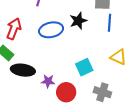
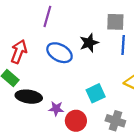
blue ellipse: (51, 30) -> (59, 53), turned 40

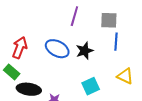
purple line: (47, 16) -> (74, 16), moved
black star: (89, 43) -> (85, 51), moved

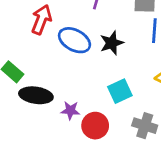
red arrow: (20, 48) -> (41, 20), moved

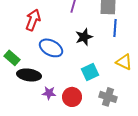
blue ellipse: (74, 40) -> (51, 48), moved
purple star: (70, 110) -> (49, 93), moved

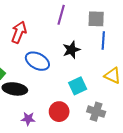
purple star: (49, 93) -> (28, 119), moved

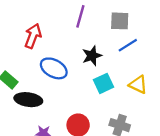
blue line: (103, 41) -> (128, 45), turned 54
cyan square: (78, 86) -> (103, 83), moved

